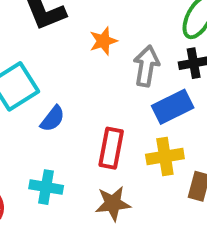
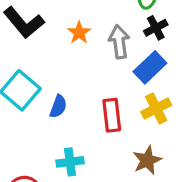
brown star: (113, 203) -> (147, 160), moved

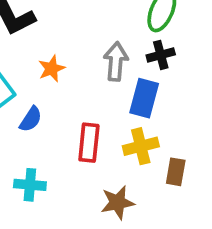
orange star: (79, 33) -> (52, 69), moved
blue rectangle: (150, 67) -> (144, 98), turned -44

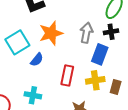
orange star: (52, 69) -> (51, 33), size x1.6
brown rectangle: (176, 172) -> (116, 87), moved

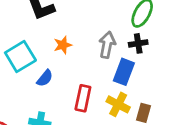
orange star: (51, 33) -> (63, 45), size x0.6
yellow cross: (95, 80) -> (118, 104), turned 36

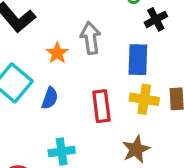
black cross: (138, 43) -> (156, 19), moved
gray arrow: (107, 45) -> (91, 38), moved

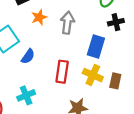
orange star: (57, 53) -> (39, 17), moved
cyan cross: (62, 152) -> (26, 95), turned -30

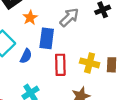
gray arrow: (67, 23) -> (69, 17), moved, turned 48
blue rectangle: (96, 47) -> (47, 38), moved

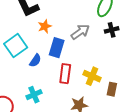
brown rectangle: (112, 65) -> (112, 89), moved

